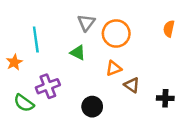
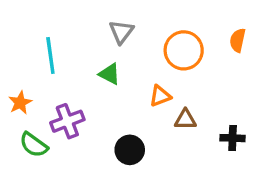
orange circle: (116, 33) -> (184, 50), moved
orange star: (14, 62) -> (20, 103), moved
brown triangle: (132, 85) -> (185, 120), turned -35

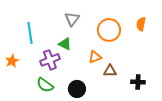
purple cross: (67, 121) -> (50, 60), moved
green semicircle: (34, 145) -> (45, 85), moved

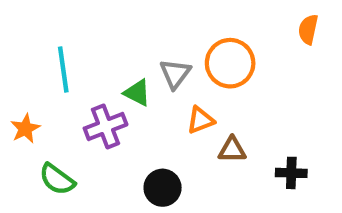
gray triangle: (72, 19) -> (175, 74), moved
orange semicircle: (141, 24) -> (308, 29), moved
green semicircle: (45, 85) -> (57, 179), moved

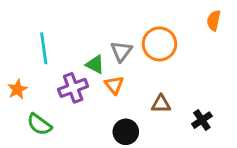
orange triangle: (201, 120) -> (114, 85), moved, turned -48
black cross: (291, 173) -> (202, 120), turned -36
black circle: (163, 188) -> (126, 132), moved

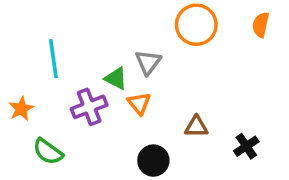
orange circle: (159, 44) -> (196, 25), moved

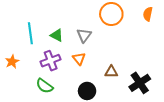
green triangle: (116, 78) -> (57, 35), moved
black cross: (246, 146) -> (140, 83), size x1.5
green semicircle: (48, 152) -> (45, 86), moved

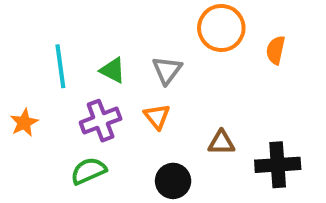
orange semicircle: (148, 14) -> (276, 50), moved
black cross: (140, 83) -> (278, 165), turned 30
green semicircle: (45, 86) -> (89, 171), turned 120

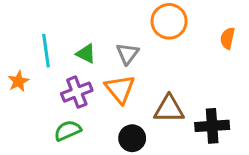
orange semicircle: (276, 50) -> (227, 38), moved
orange triangle: (157, 117) -> (120, 89), size x1.5
orange star: (24, 123) -> (18, 81), moved
brown triangle: (221, 143) -> (169, 109), size x1.5

